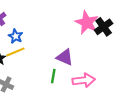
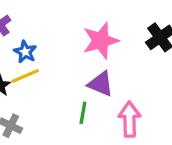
pink star: (87, 23) -> (101, 41), moved, turned 30
pink arrow: (84, 80) -> (130, 119), turned -85

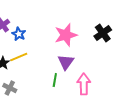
blue star: (25, 52) -> (19, 34), moved
purple triangle: (101, 84) -> (66, 62), turned 42

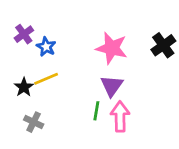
pink star: (66, 35) -> (112, 48), turned 30
pink arrow: (84, 84) -> (120, 116), moved

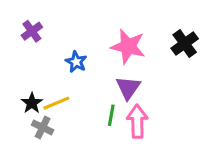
blue star: (46, 47) -> (76, 62), moved
yellow line: (46, 79) -> (56, 103), moved
black star: (24, 87) -> (32, 103), moved

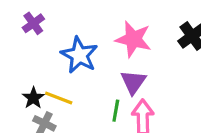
blue star: (76, 62) -> (79, 55), size x1.6
yellow line: (56, 103) -> (59, 98), turned 44

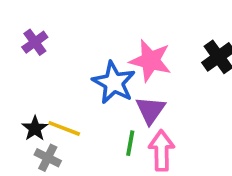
blue star: (79, 55) -> (114, 83), moved

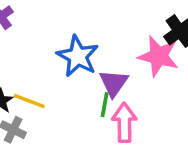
pink star: (150, 61) -> (158, 56), moved
green line: (130, 143) -> (105, 105), moved

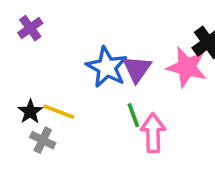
purple triangle: (114, 83) -> (137, 69), moved
green line: (105, 105) -> (133, 115), turned -30

